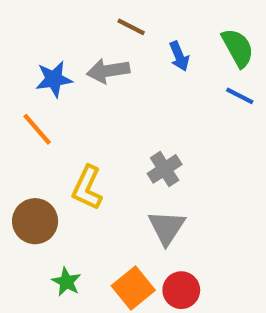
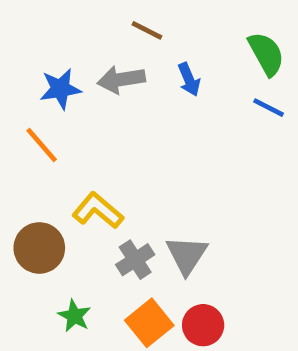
blue arrow: (179, 56) -> (189, 79), moved
gray cross: (165, 169) -> (135, 260), moved
yellow L-shape: (87, 188) -> (98, 211), turned 105

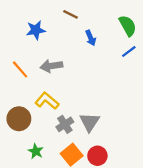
gray arrow: (121, 79) -> (51, 66), moved
blue star: (60, 89) -> (36, 30), moved
blue line: (269, 108) -> (129, 51), turned -64

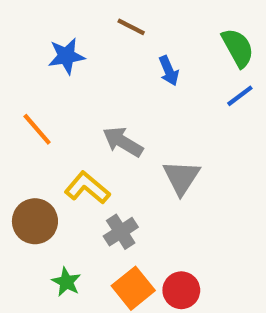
gray arrow: (51, 66) -> (123, 142), moved, turned 40
gray triangle: (90, 122) -> (181, 177), moved

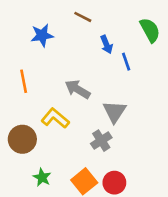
blue line: (240, 96) -> (126, 62), moved, turned -72
orange line: (37, 129) -> (24, 81), turned 30
gray cross: (121, 232) -> (101, 141), moved

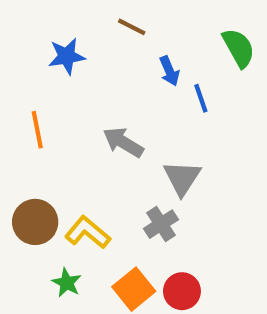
yellow L-shape: (55, 118) -> (88, 232), moved

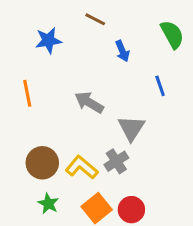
blue line: (201, 98) -> (160, 86), moved
brown circle: (35, 222) -> (42, 163), moved
yellow L-shape: (88, 232) -> (82, 167), moved

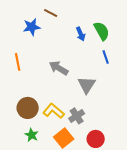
brown line: (95, 19) -> (51, 13), moved
green semicircle: (172, 34) -> (102, 31), moved
gray cross: (116, 161) -> (77, 116), moved
red circle: (131, 210) -> (96, 139), moved

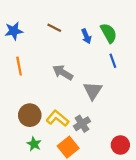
brown line: (51, 13) -> (54, 28), moved
blue star: (32, 27) -> (14, 31), moved
red circle: (96, 139) -> (120, 145), moved

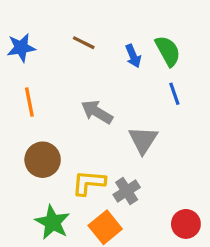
brown circle: (30, 115) -> (43, 160), moved
yellow L-shape: (57, 118) -> (89, 183), turned -35
green star: (34, 144) -> (52, 222), size x1.5

